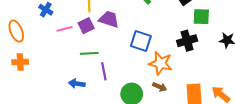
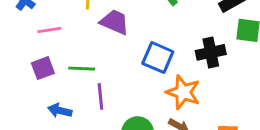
purple square: (86, 26) -> (43, 68), moved
black cross: (187, 41) -> (211, 52), moved

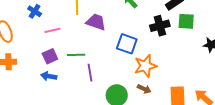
black cross: (211, 52) -> (160, 26), moved
orange star: (183, 92) -> (145, 66), turned -30
blue arrow: (60, 111) -> (49, 76), moved

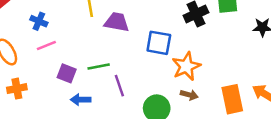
pink line: (52, 30) -> (46, 45), moved
purple square: (50, 56) -> (67, 73), turned -35
blue arrow: (49, 76) -> (81, 100), moved

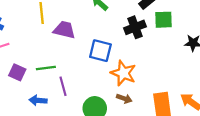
orange star: (186, 66) -> (123, 73), turned -30
blue arrow: (81, 100) -> (38, 100), moved

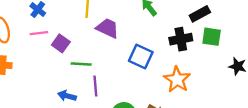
purple square: (17, 72) -> (61, 43), moved
orange star: (123, 73) -> (177, 80), moved

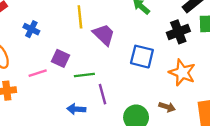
purple trapezoid: (108, 28) -> (104, 35), turned 30
pink line: (39, 33) -> (38, 73), moved

